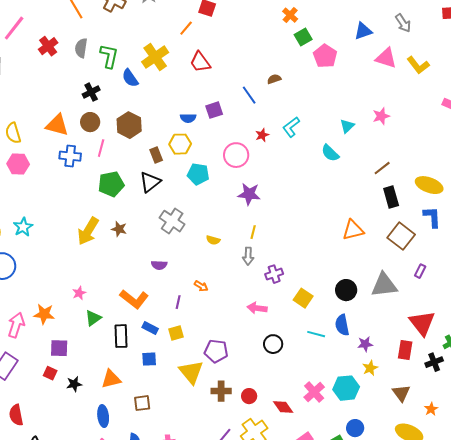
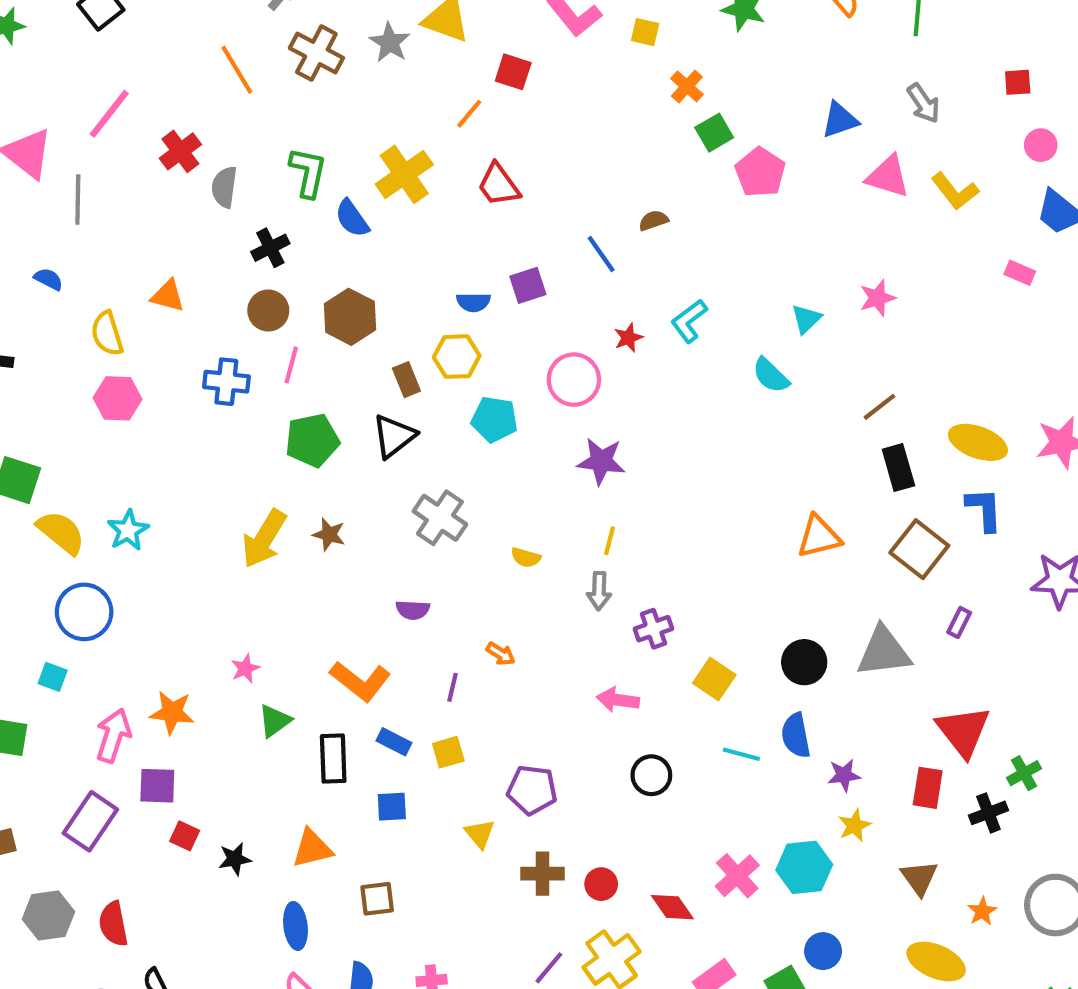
gray semicircle: (81, 48) -> (224, 187), moved
orange triangle: (57, 125) -> (168, 296), moved, size x0.7
purple square: (59, 348) -> (157, 786), moved
yellow triangle: (191, 372) -> (480, 834), size x0.6

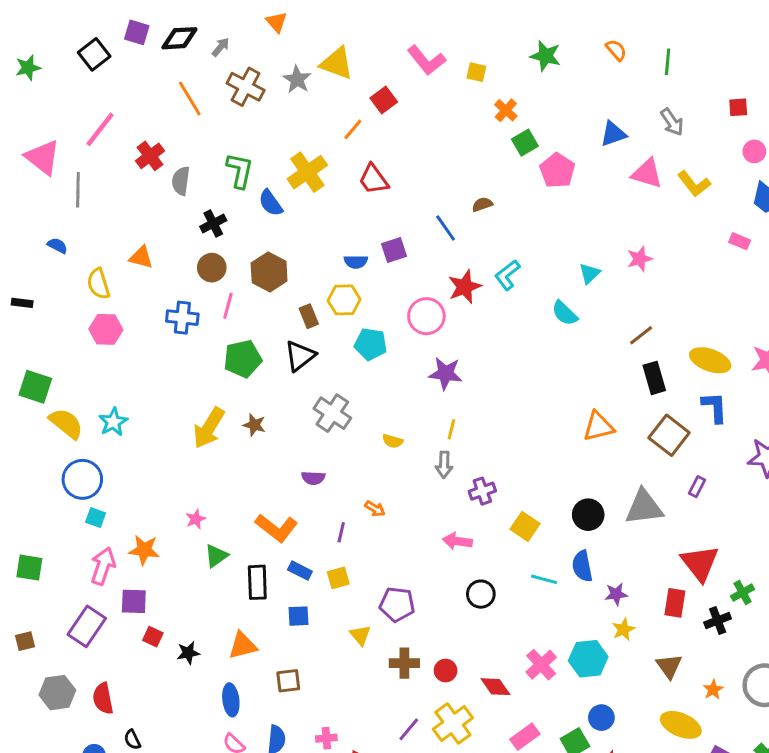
red square: (513, 72) -> (384, 100), turned 35
red star: (628, 338) -> (465, 287), size x1.6
cyan square: (53, 677) -> (96, 518), moved

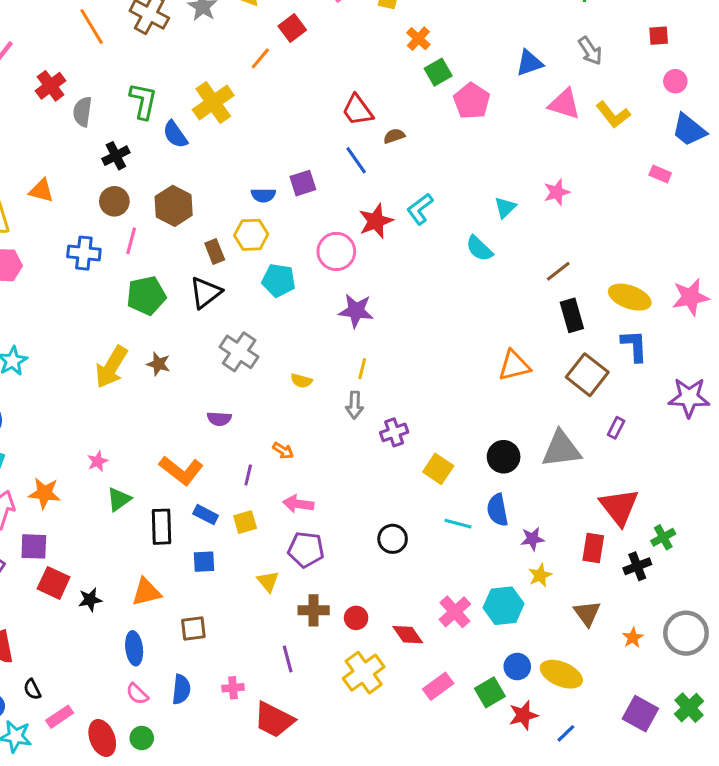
red trapezoid: (373, 179) -> (358, 110), moved
pink arrow: (457, 541) -> (298, 504), moved
red square: (153, 637) -> (54, 583), size x1.5
yellow ellipse: (681, 725) -> (561, 674), moved
purple line: (409, 729) -> (288, 659), moved, turned -55

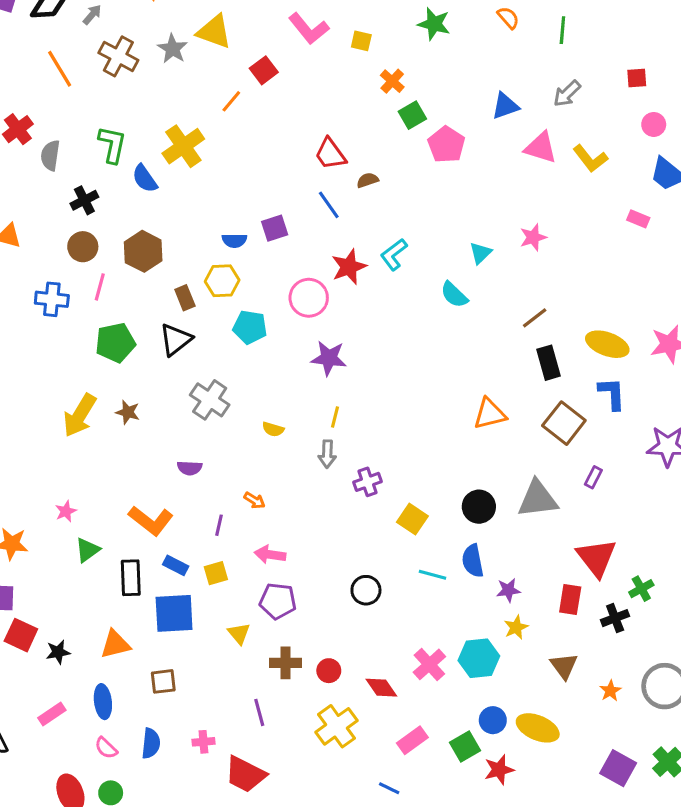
gray arrow: (590, 51) -> (567, 94), turned 80
blue square: (204, 562) -> (174, 613), size x1.8
pink rectangle: (60, 717) -> (52, 714), moved
blue line: (566, 733) -> (389, 788), moved, turned 70

